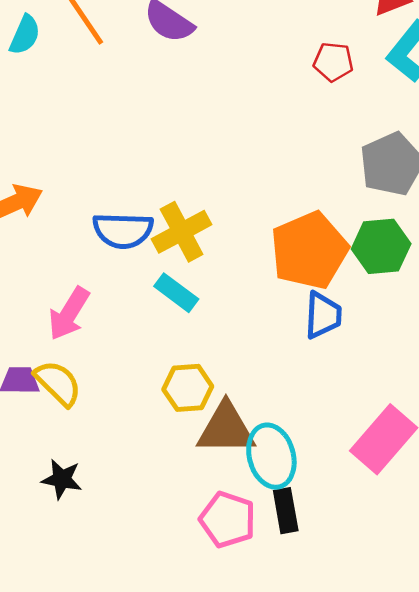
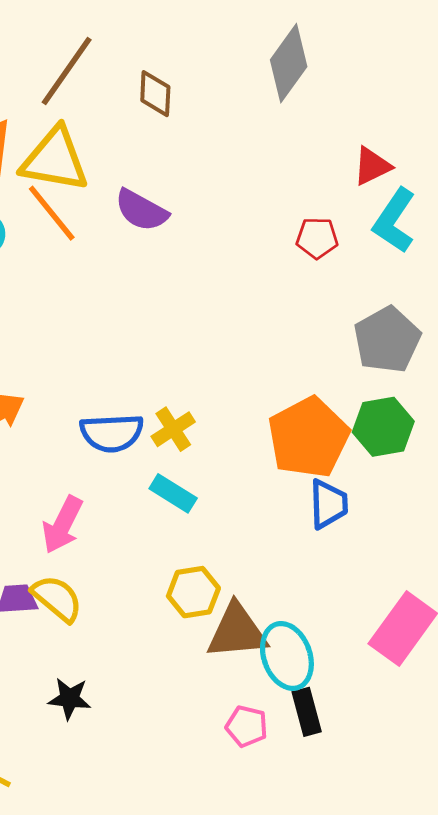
yellow cross: (182, 232) -> (173, 429), size x0.7
pink pentagon: (228, 520) -> (247, 726), size x0.7

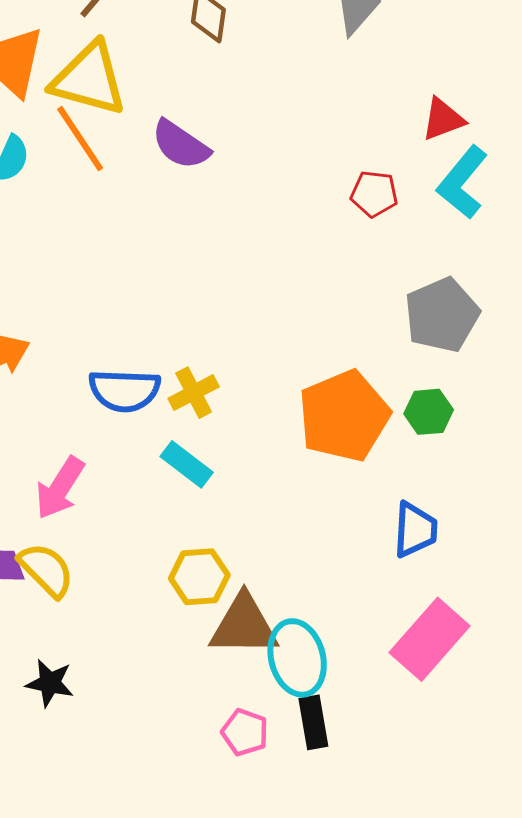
green hexagon: (383, 427) -> (429, 412), size x0.7
blue trapezoid: (328, 504) -> (415, 530), moved

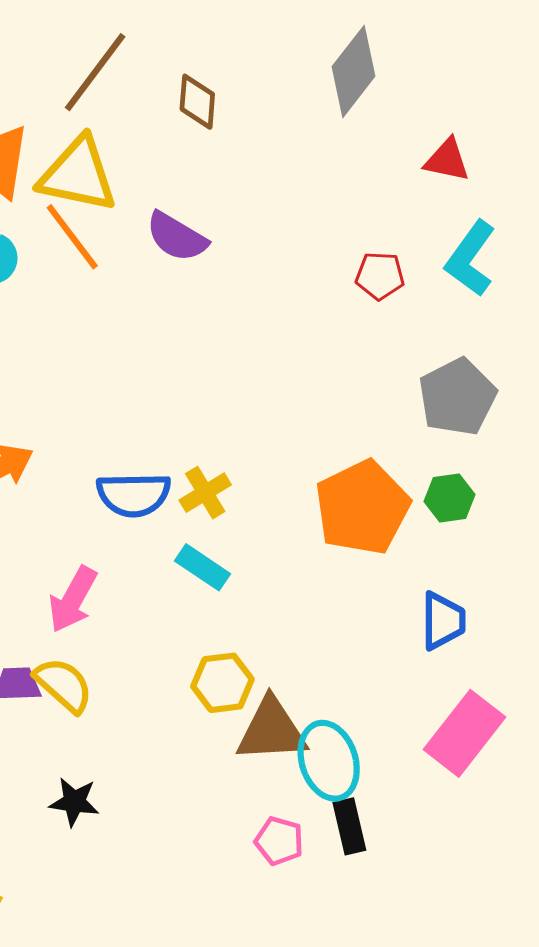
red triangle: (443, 119) -> (447, 160), moved, turned 36

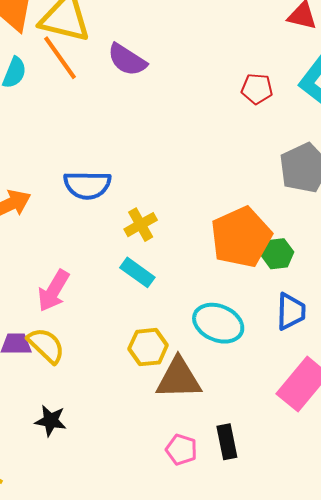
blue semicircle: (134, 495) -> (87, 185), moved
green hexagon: (450, 498) -> (277, 254), moved
cyan ellipse: (329, 761) -> (218, 323), moved, turned -51

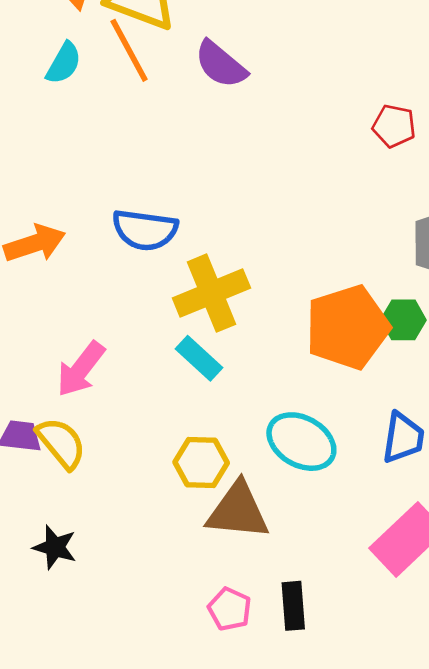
yellow cross: (141, 225) -> (211, 293), size x1.6
green hexagon: (277, 254) -> (403, 320), moved

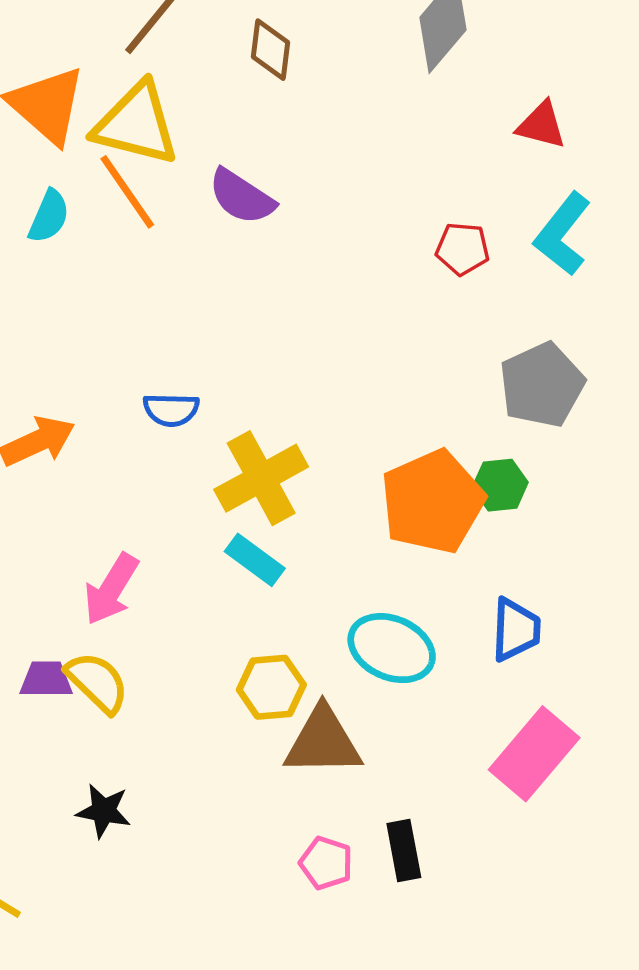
blue semicircle: (145, 230) -> (171, 410), size x0.7

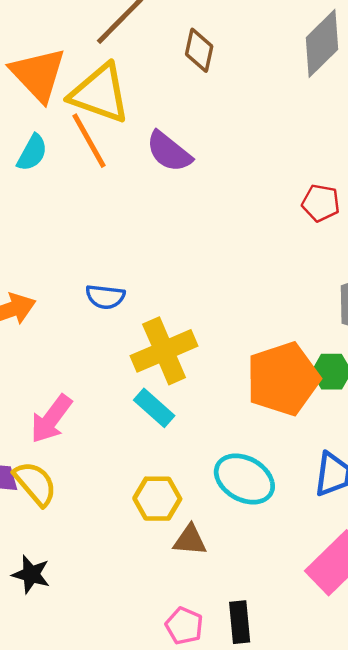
brown triangle: (323, 742) -> (190, 540), size x0.6

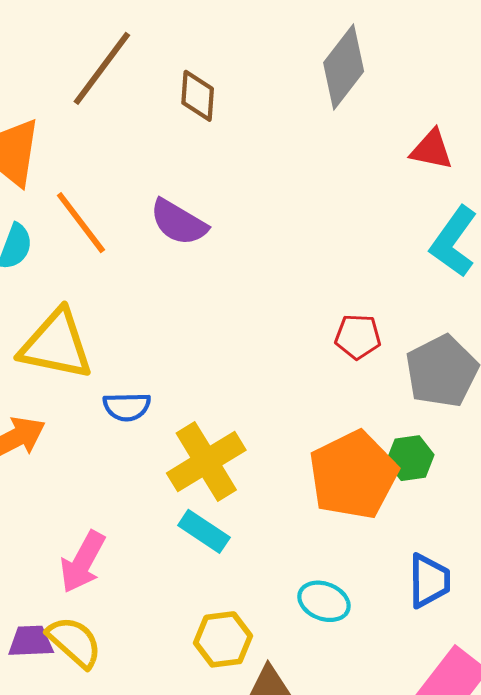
yellow triangle: (100, 94) -> (56, 345), moved
red pentagon: (321, 203) -> (358, 337), moved
cyan ellipse: (244, 479) -> (324, 601), size x0.7

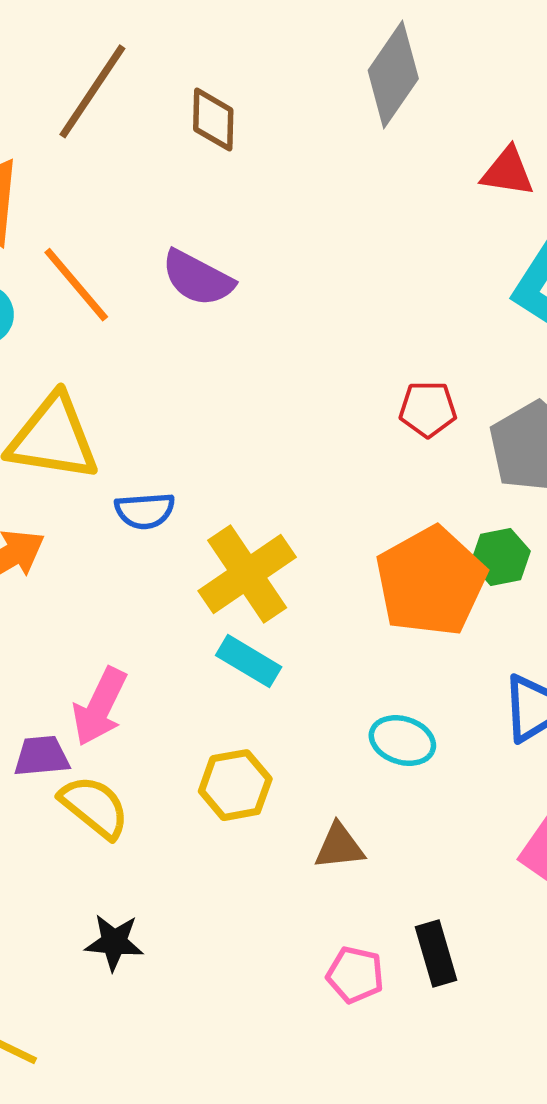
yellow hexagon: (223, 639) -> (235, 785), moved
purple trapezoid: (31, 641) -> (42, 756), moved

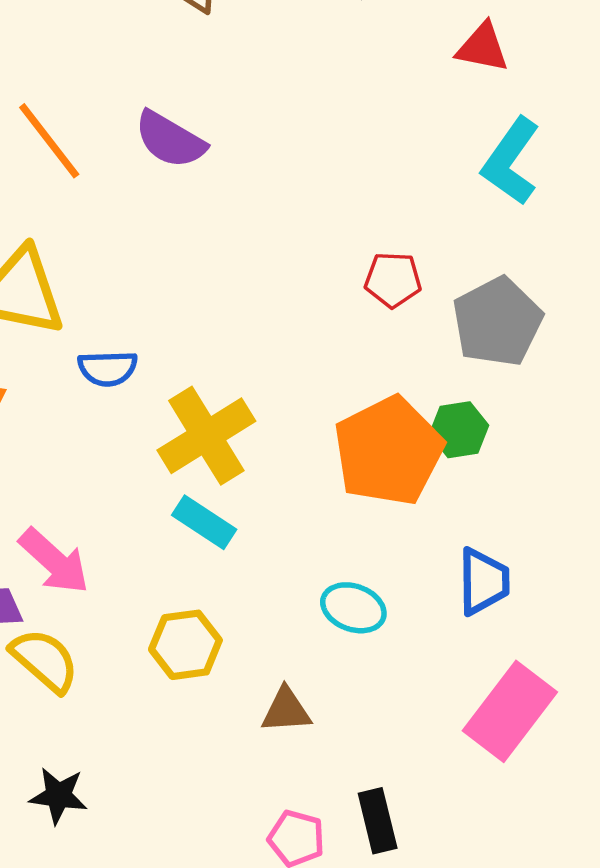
pink arrow: (100, 707) -> (54, 561), turned -76

